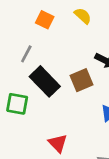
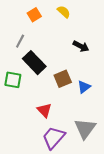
orange square: (45, 20) -> (34, 15), turned 32
brown square: (81, 80) -> (63, 79), moved

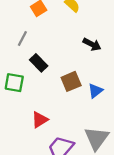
black rectangle: (34, 63) -> (39, 63), size x0.7
red triangle: (44, 110) -> (40, 120), moved, turned 42

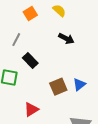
black arrow: (92, 44) -> (66, 39), moved
brown square: (71, 81) -> (58, 87), moved

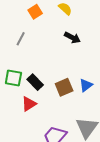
black rectangle: (30, 61) -> (35, 82), moved
red triangle: (31, 110) -> (29, 104), moved

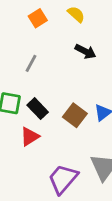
gray line: (21, 39) -> (31, 63), moved
brown square: (64, 87) -> (75, 115), turned -30

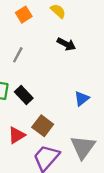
brown square: (75, 115) -> (43, 126), moved
red triangle: (30, 136) -> (17, 135), moved

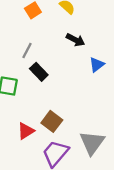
black rectangle: (24, 95) -> (39, 72), moved
blue triangle: (82, 99) -> (97, 65), moved

